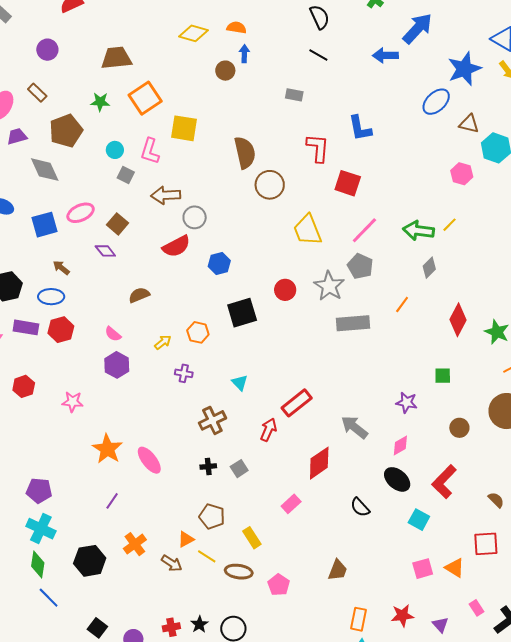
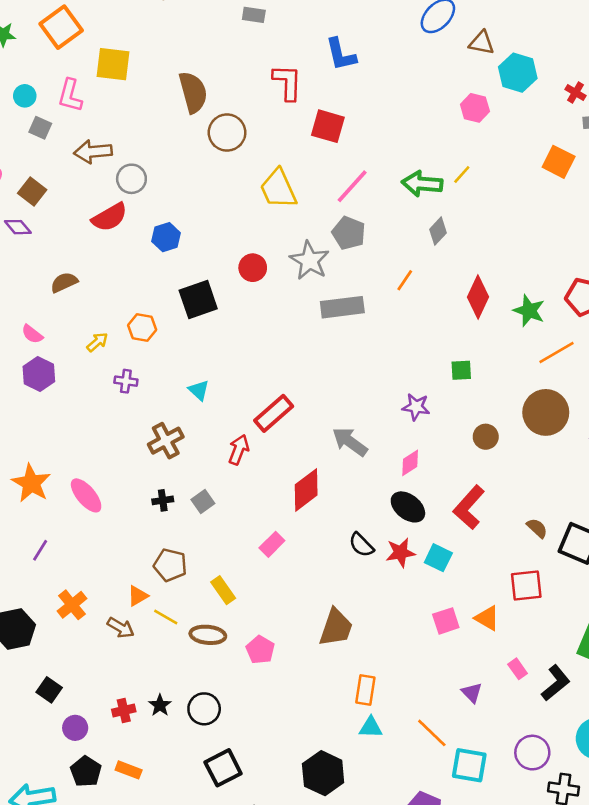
brown trapezoid: (338, 570) -> (336, 628), size x1.4
red star: (402, 615) -> (401, 553), moved
black square: (97, 628) -> (49, 690), moved

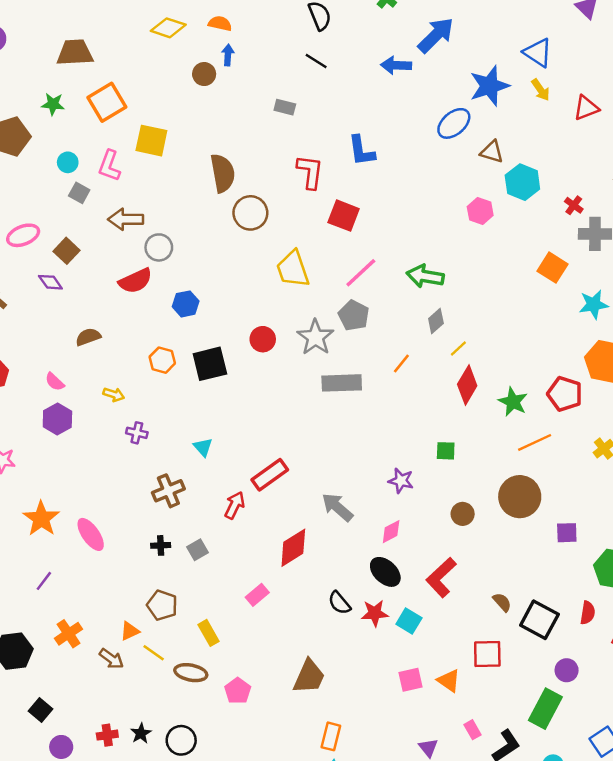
yellow line: (462, 174) -> (458, 349), moved
orange hexagon: (142, 327) -> (162, 360), moved
yellow arrow: (97, 342) -> (114, 395), turned 54

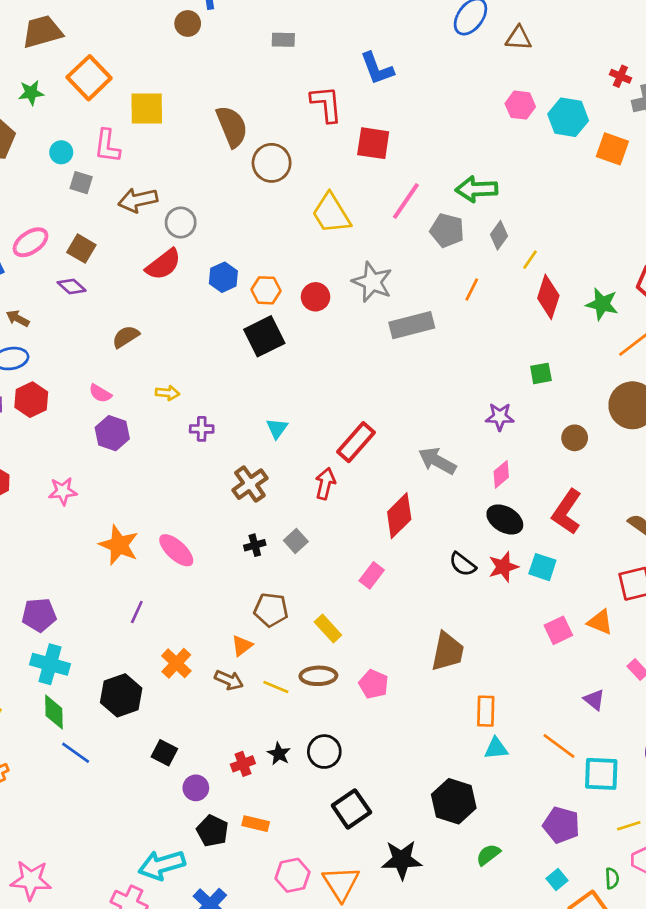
cyan hexagon: (522, 182) -> (568, 117), moved
gray pentagon: (354, 315) -> (447, 230), moved
orange hexagon: (162, 360) -> (266, 290), moved
cyan triangle: (203, 447) -> (277, 428), turned 30
yellow line: (154, 653) -> (276, 687), moved

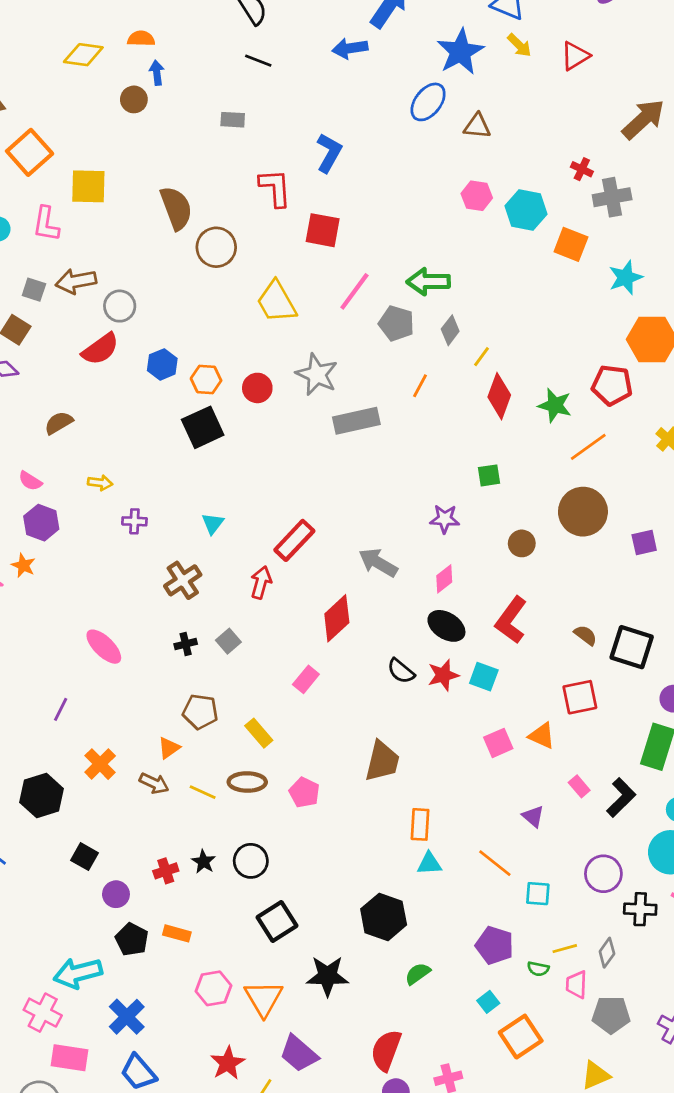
blue L-shape: (377, 69) -> (329, 153), turned -132
gray square: (81, 183) -> (34, 290), moved
orange star: (119, 545) -> (23, 565), moved, size x0.6
cyan square: (601, 774) -> (538, 894), size x0.7
green semicircle: (612, 878) -> (538, 969), moved, turned 102

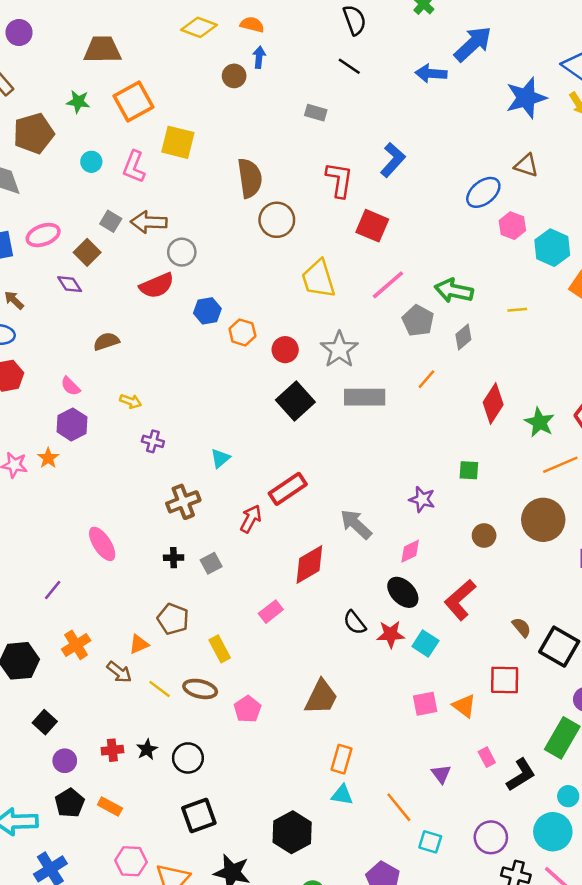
blue ellipse: (428, 102) -> (483, 192), moved
yellow line: (482, 357) -> (517, 310), moved, turned 36
black square: (203, 427) -> (295, 401), moved, turned -30

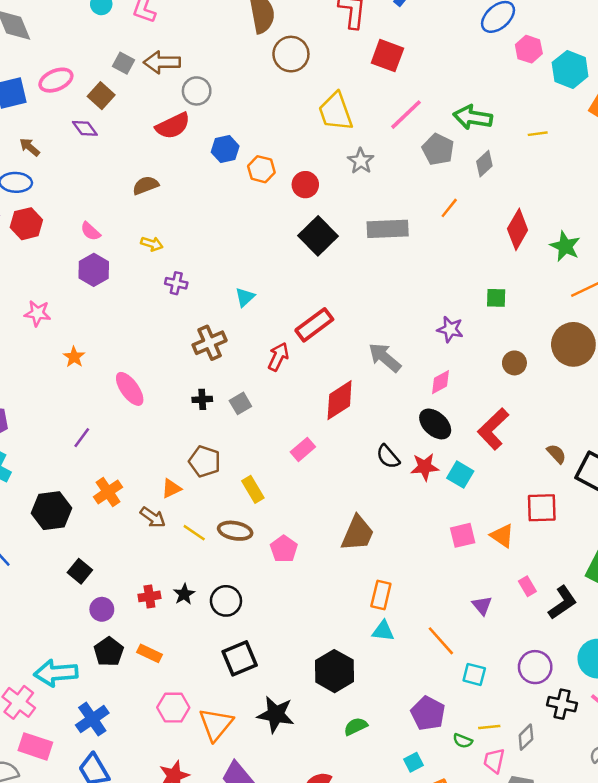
brown semicircle: (106, 341) -> (146, 185), moved
gray star: (339, 349) -> (361, 161), moved, size x0.7
orange star: (48, 458) -> (74, 357), moved

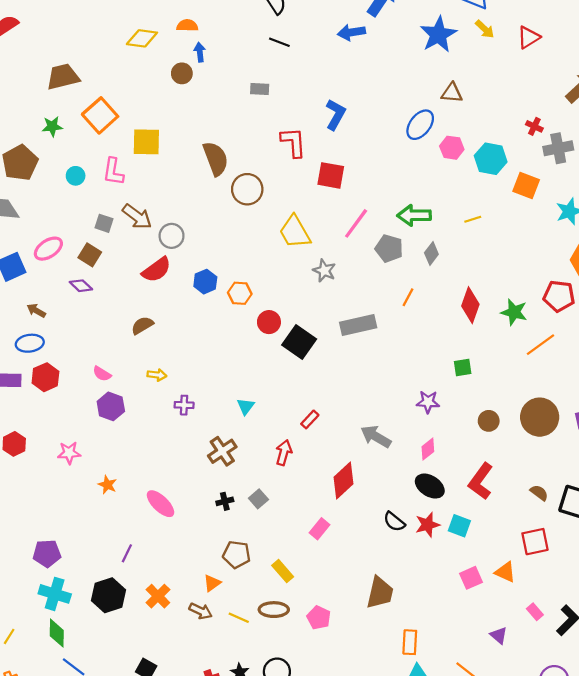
brown arrow: (162, 62) -> (137, 217), turned -132
red circle: (305, 185) -> (269, 322), moved
red rectangle: (314, 325) -> (310, 419), size x0.6
brown circle: (573, 344) -> (540, 417), moved
black hexagon: (52, 511) -> (109, 595), moved

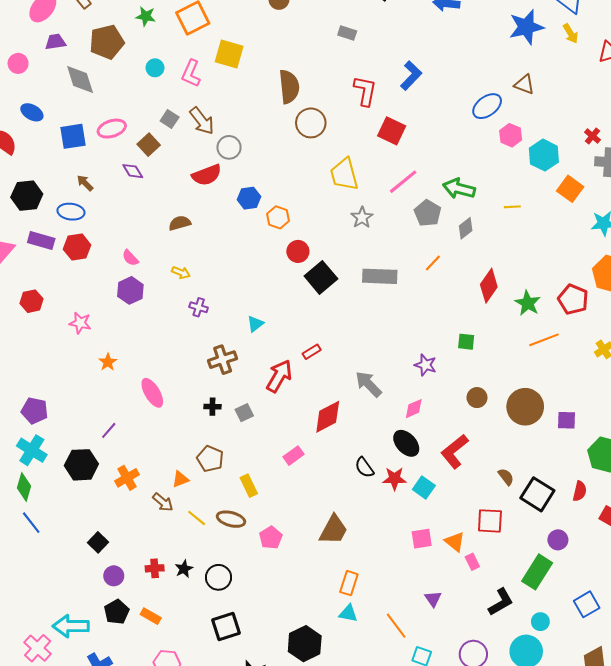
red arrow: (284, 453) -> (279, 376), size x1.4
pink rectangle: (535, 612) -> (472, 562), moved

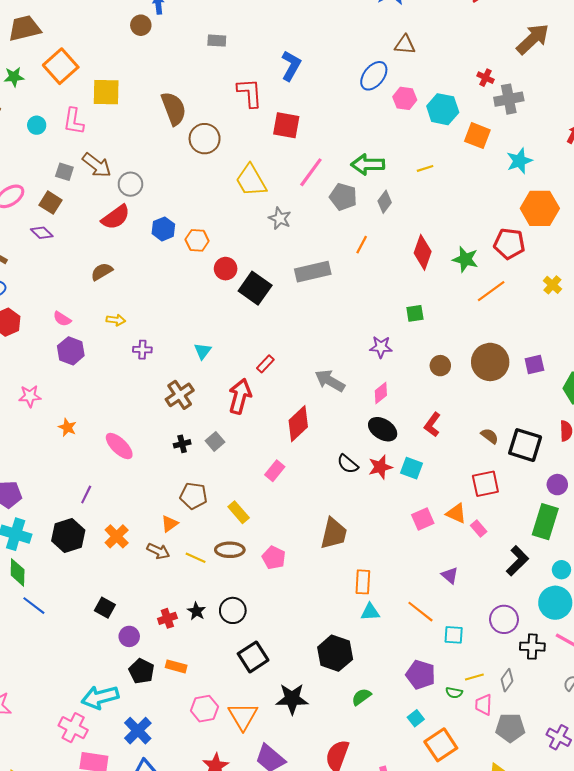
red L-shape: (455, 451) -> (432, 425), size x0.7

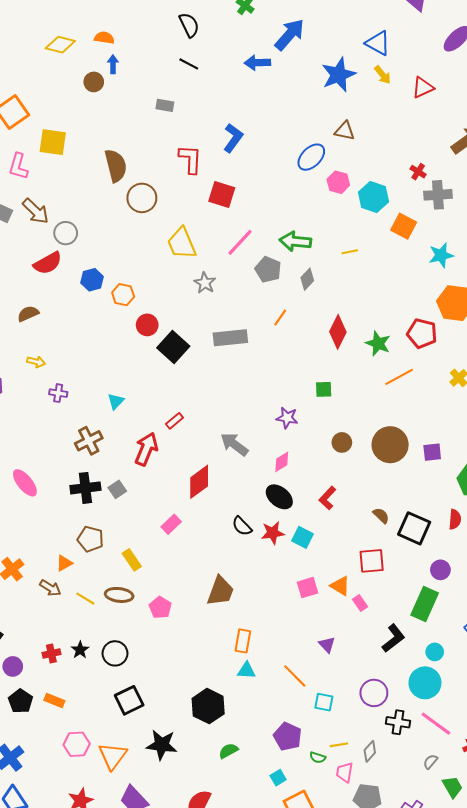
black cross: (182, 444) -> (85, 488), size x1.8

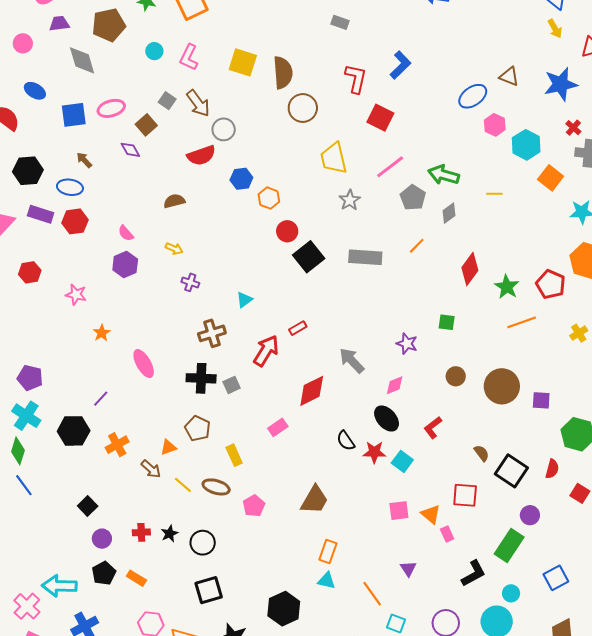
blue star: (339, 75) -> (561, 84), moved
yellow square: (53, 142) -> (243, 62), moved

